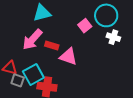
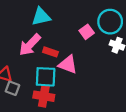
cyan square: (33, 75) -> (46, 77), moved, turned 30

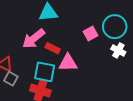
pink triangle: (68, 64) -> (68, 63), turned -30

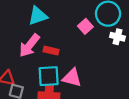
pink triangle: (68, 63) -> (72, 78), moved, turned 30

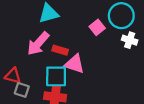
pink triangle: (72, 78) -> (75, 64), moved

